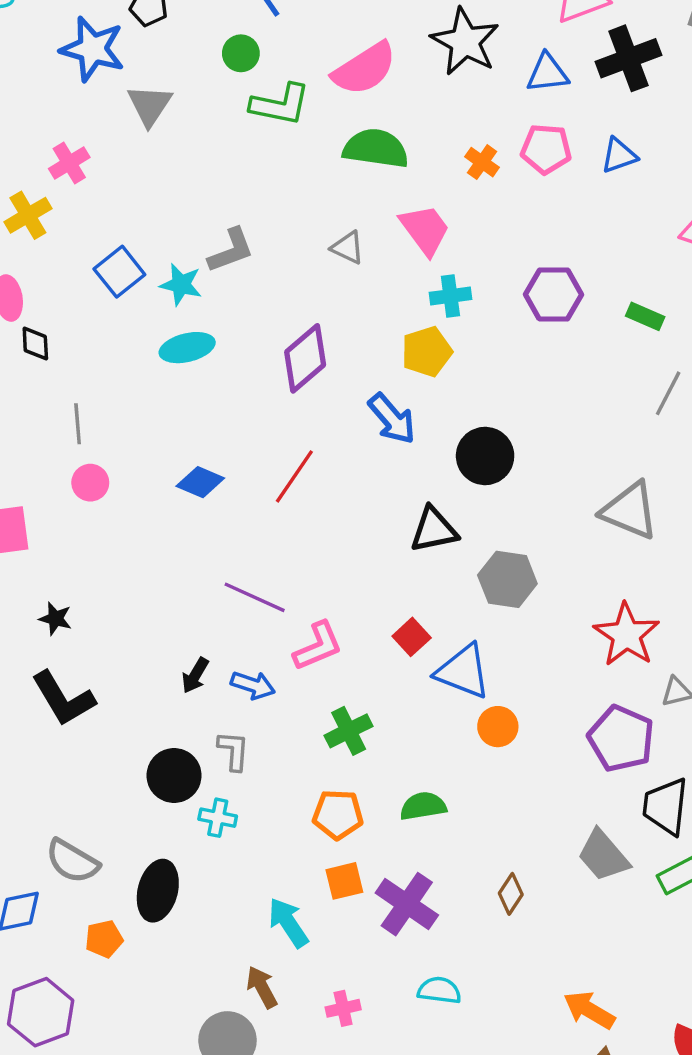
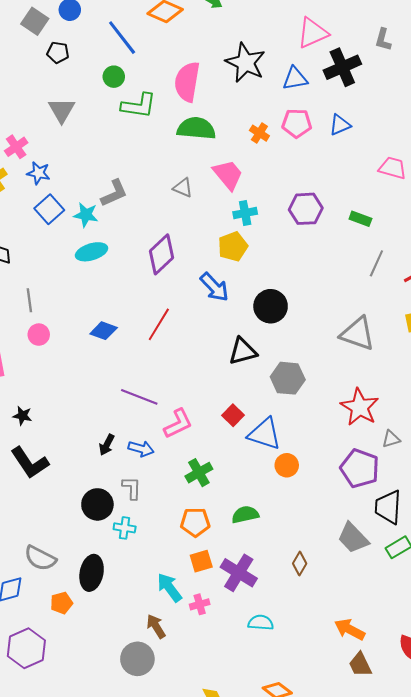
blue star: (92, 49) -> (39, 173), moved, size x0.6
pink semicircle: (364, 69) -> (187, 82), turned 135
pink cross: (343, 1008) -> (200, 604), moved

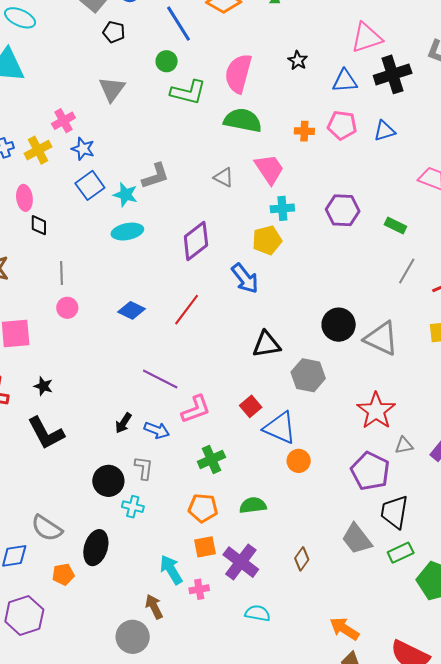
black star: (246, 63) -> (298, 60), size x0.5
orange cross: (259, 133) -> (304, 131), turned -36
black circle: (271, 306) -> (339, 325), moved

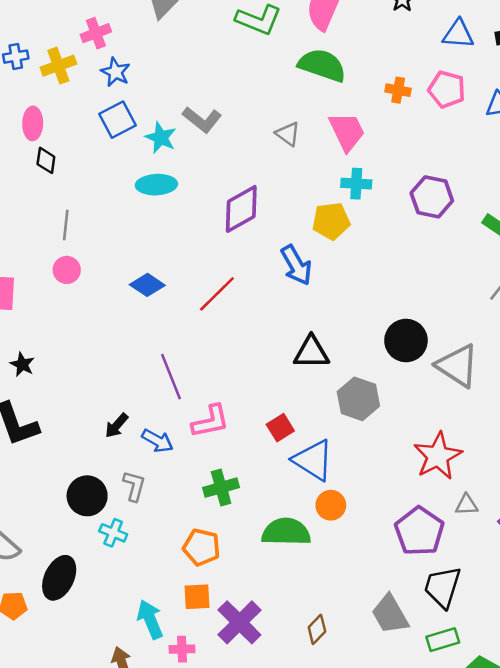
gray L-shape: (156, 176) -> (202, 120), turned 48
purple line: (160, 379) -> (171, 377), turned 33
green semicircle: (253, 505) -> (286, 532), moved, size x1.4

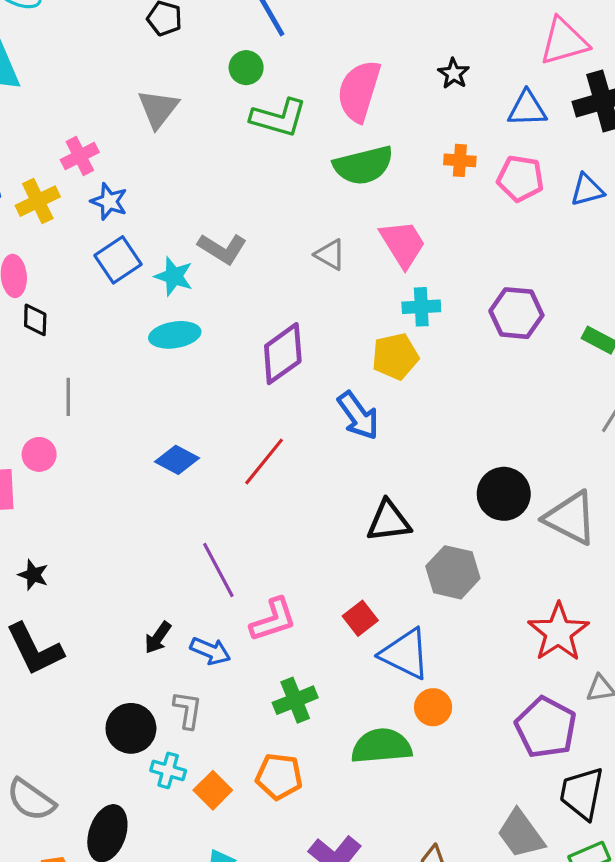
green semicircle: (322, 65) -> (363, 165), turned 153
orange cross: (398, 90) -> (460, 160), moved
pink circle: (67, 270) -> (39, 454), moved
orange square: (197, 597) -> (213, 790), moved, turned -36

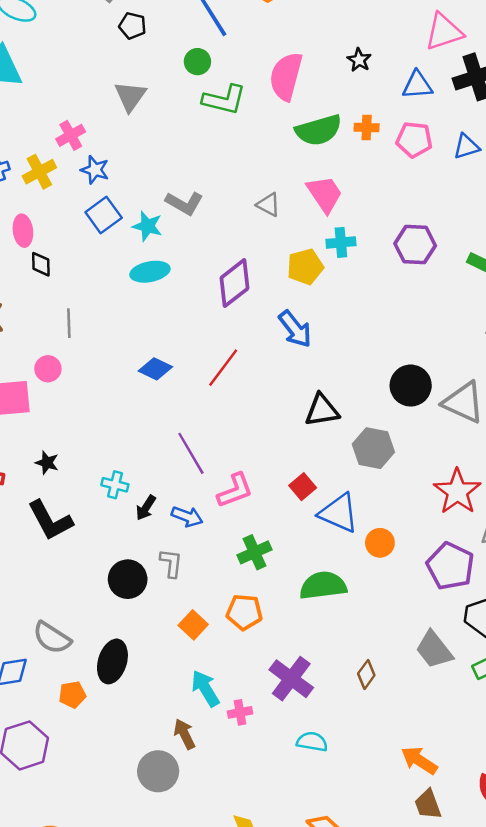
green semicircle: (363, 165) -> (319, 130), moved
yellow pentagon: (395, 356) -> (305, 267), moved
orange circle: (433, 707) -> (380, 543), moved
cyan cross: (168, 770) -> (115, 485), moved

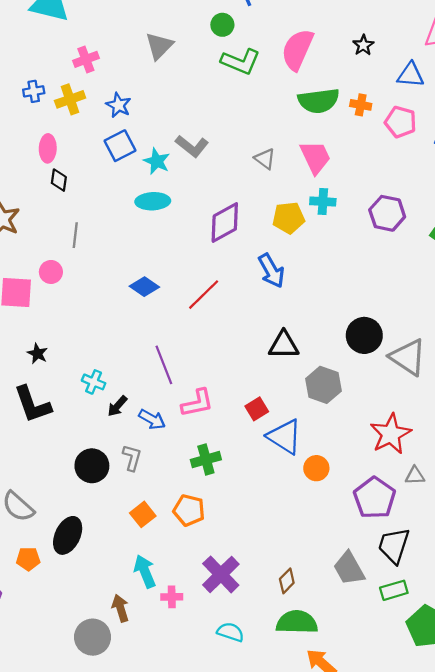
pink cross: (71, 135) -> (86, 59), moved
green semicircle: (323, 586) -> (297, 622), moved

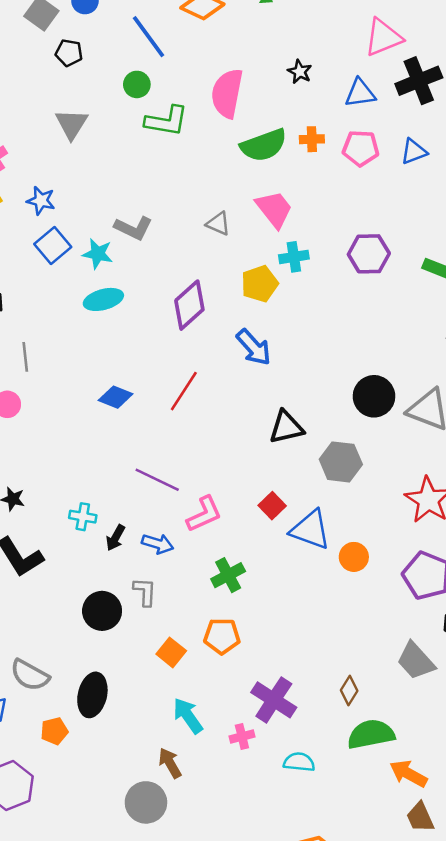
purple line: (164, 365) -> (157, 480), turned -30
pink cross: (172, 597) -> (242, 737), moved

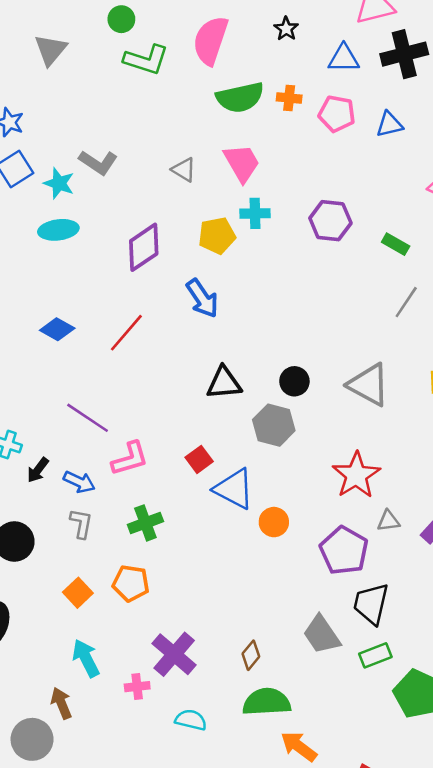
black circle: (374, 396) -> (294, 381), moved, size x0.7
gray L-shape: (145, 592) -> (81, 523), moved

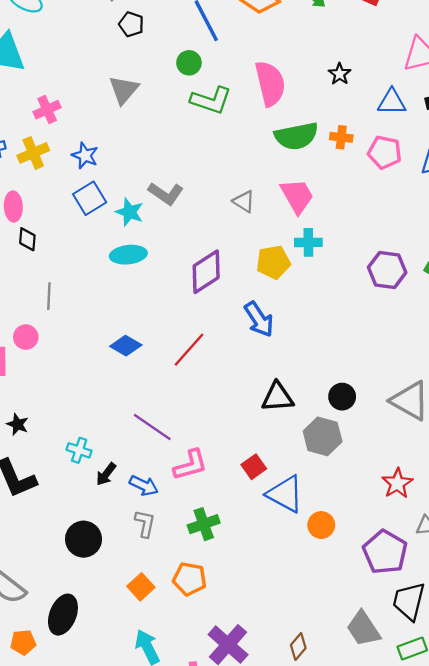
pink semicircle: (211, 40) -> (270, 84), turned 147
purple hexagon: (330, 221) -> (387, 270), moved
red star: (356, 475) -> (397, 483), size x0.7

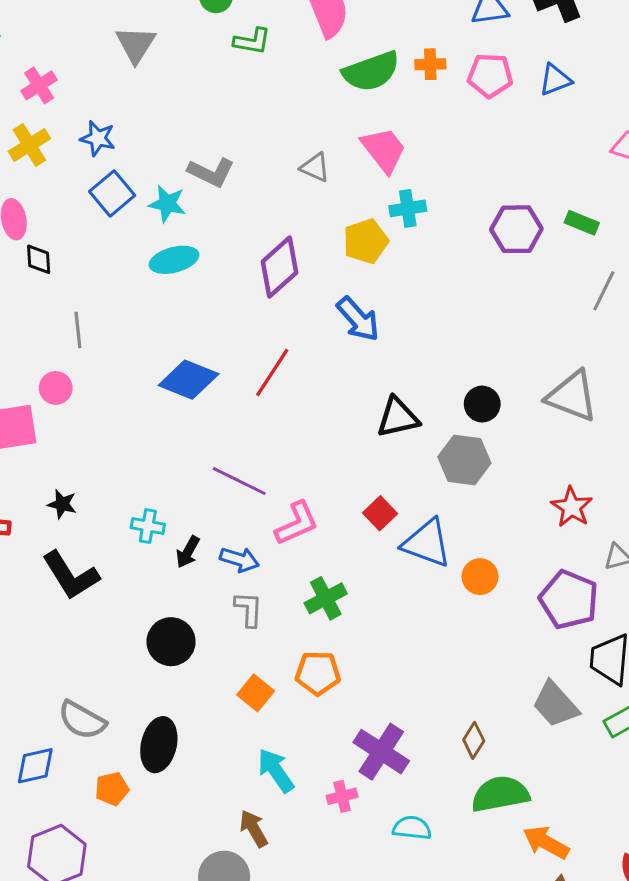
green L-shape: (211, 100) -> (252, 41), size x0.7
blue diamond: (126, 346) -> (189, 380), size x1.4

